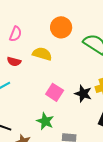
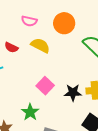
pink semicircle: (16, 34) -> (29, 21), moved, turned 70
black star: (83, 94) -> (73, 93), turned -30

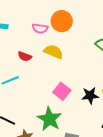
orange circle: (64, 23) -> (62, 21), moved
green star: (30, 112) -> (49, 119), size x1.4

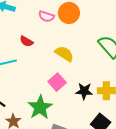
yellow semicircle: (53, 52) -> (64, 54), moved

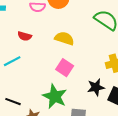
black star: (84, 91) -> (96, 87), moved

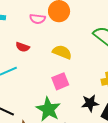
pink square: (65, 68) -> (60, 81), turned 30

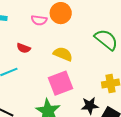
pink square: (60, 81) -> (60, 83), size x1.4

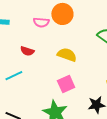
pink square: (60, 83) -> (66, 84), size x0.7

